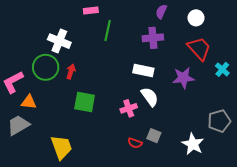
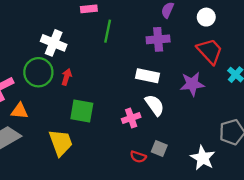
yellow trapezoid: (61, 147) -> (61, 143), moved

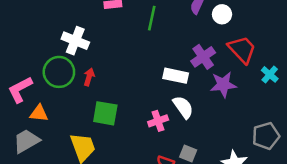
white circle: (206, 17) -> (222, 14), moved
green line: (108, 31) -> (152, 18), moved
purple cross: (158, 39) -> (203, 57), moved, turned -30

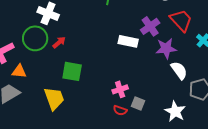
red arrow: (89, 77) -> (59, 42), turned 32
white semicircle: (183, 107) -> (179, 70), moved
pink cross: (158, 121) -> (120, 89), moved

